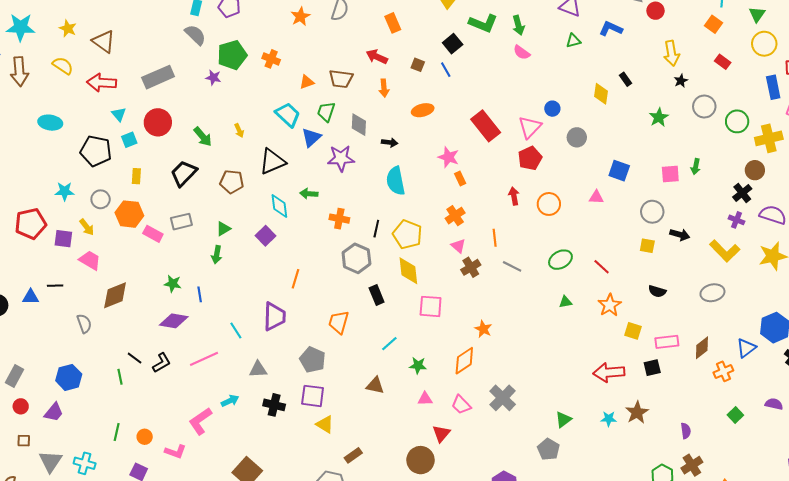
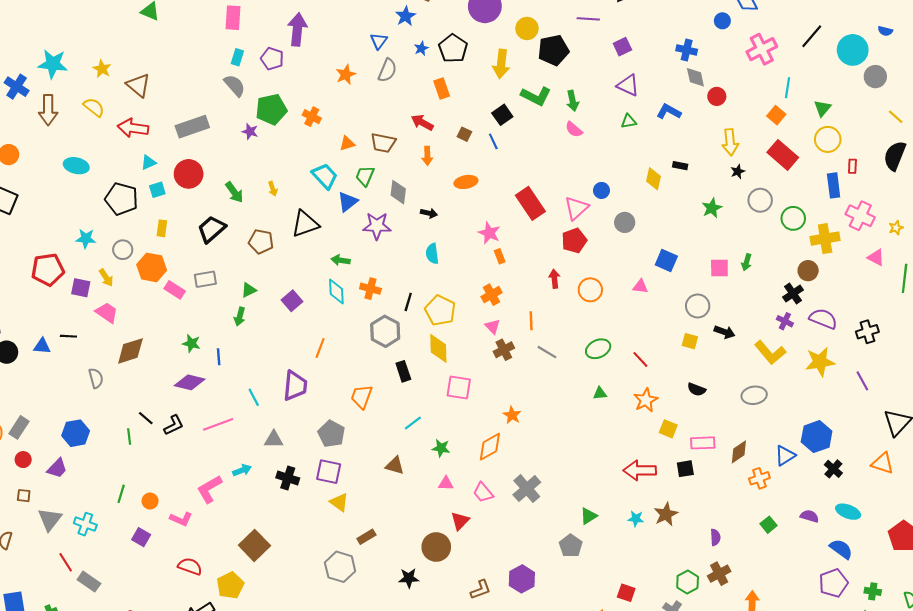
red rectangle: (723, 62) -> (783, 155), size x1.8
black rectangle: (626, 79) -> (680, 166), turned -48
cyan triangle: (119, 114) -> (148, 162), turned 42
cyan semicircle: (396, 181) -> (432, 254), size x0.7
cyan diamond: (279, 206) -> (336, 291), moved

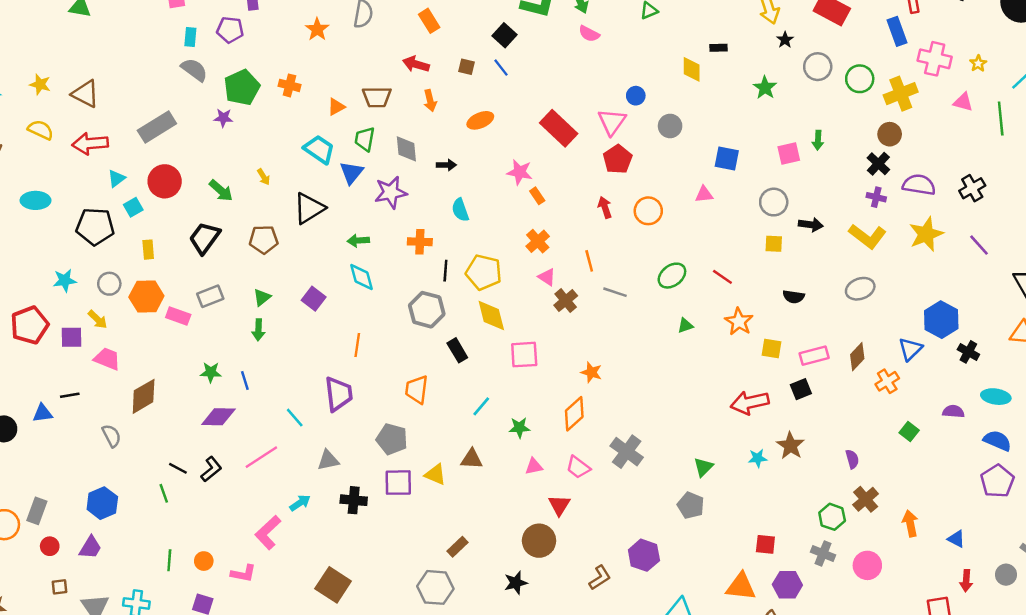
orange cross: (370, 289) -> (420, 242), moved
yellow triangle: (339, 502) -> (435, 474), moved

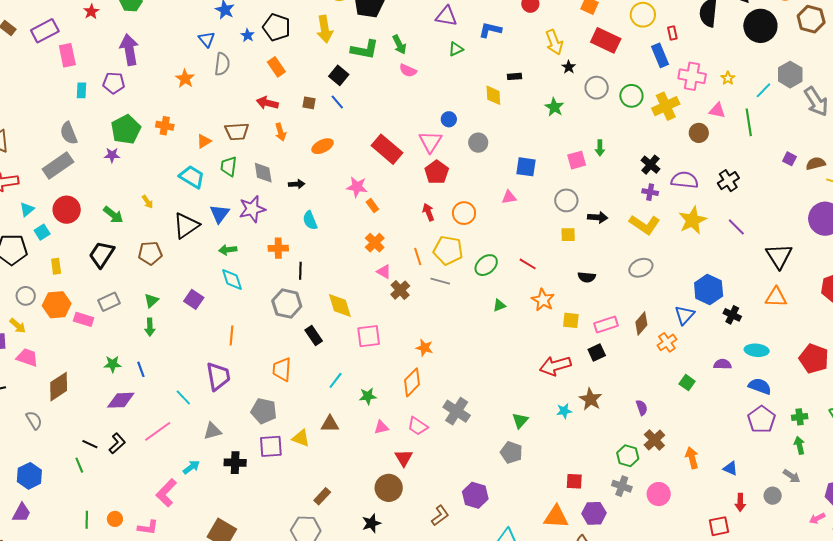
gray semicircle: (194, 70) -> (69, 133), moved, turned -145
brown circle: (890, 134) -> (699, 133), moved
blue triangle: (351, 173) -> (220, 214), moved
yellow pentagon: (484, 272) -> (448, 250), moved

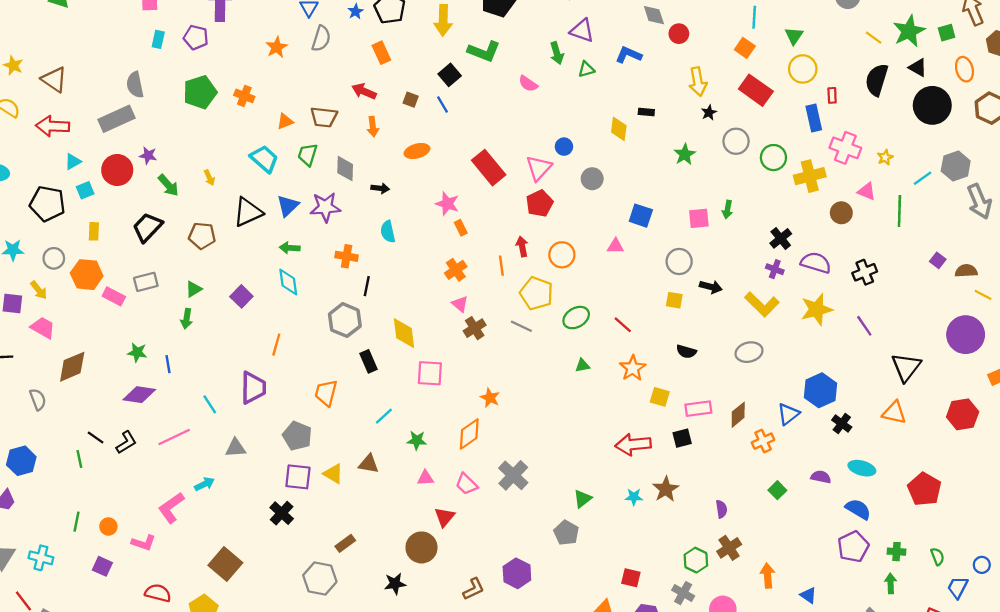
green arrow: (399, 45) -> (557, 53), moved
purple star: (112, 155) -> (148, 155), moved
orange line: (418, 257) -> (501, 266), moved
black cross: (235, 463) -> (282, 513), moved, turned 30

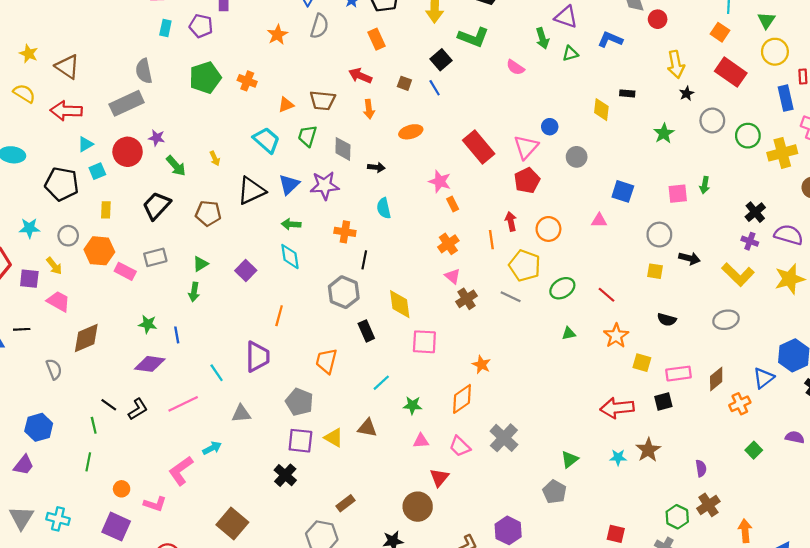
green line: (77, 522) -> (88, 462), moved
purple square: (102, 566) -> (116, 527), size x1.5

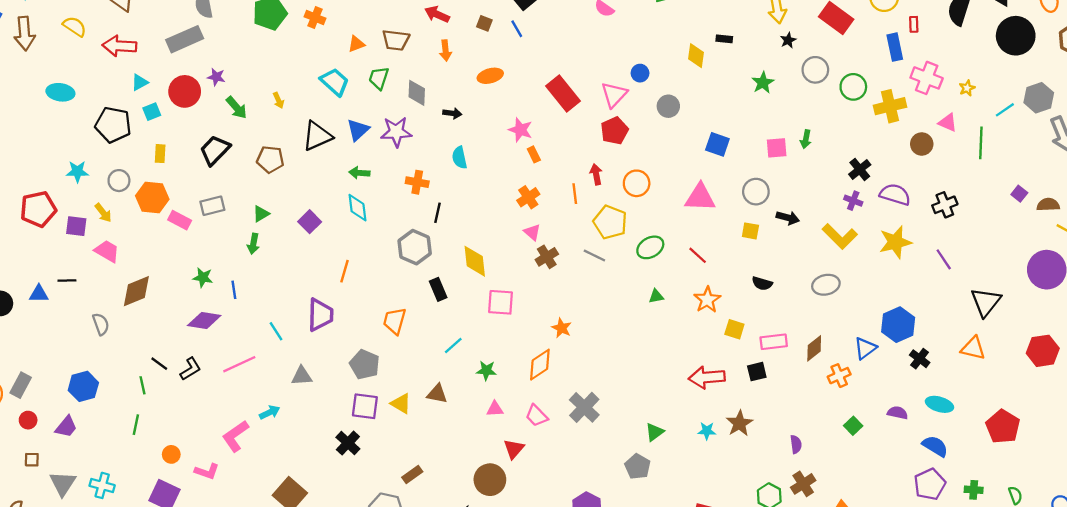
pink triangle: (599, 220) -> (700, 197), moved, size x1.8

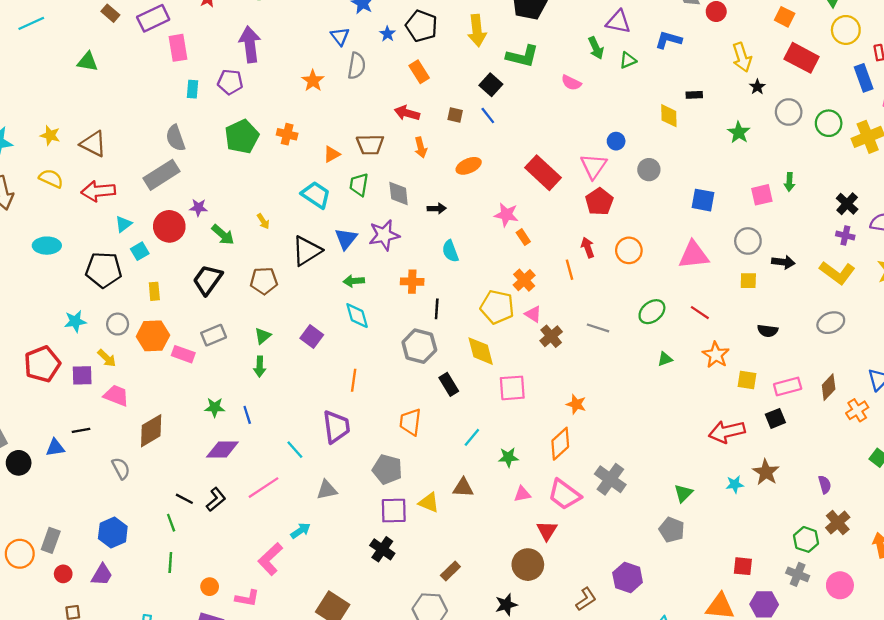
yellow pentagon: (610, 222) -> (497, 307), moved
pink trapezoid: (536, 416) -> (564, 494), size x1.4

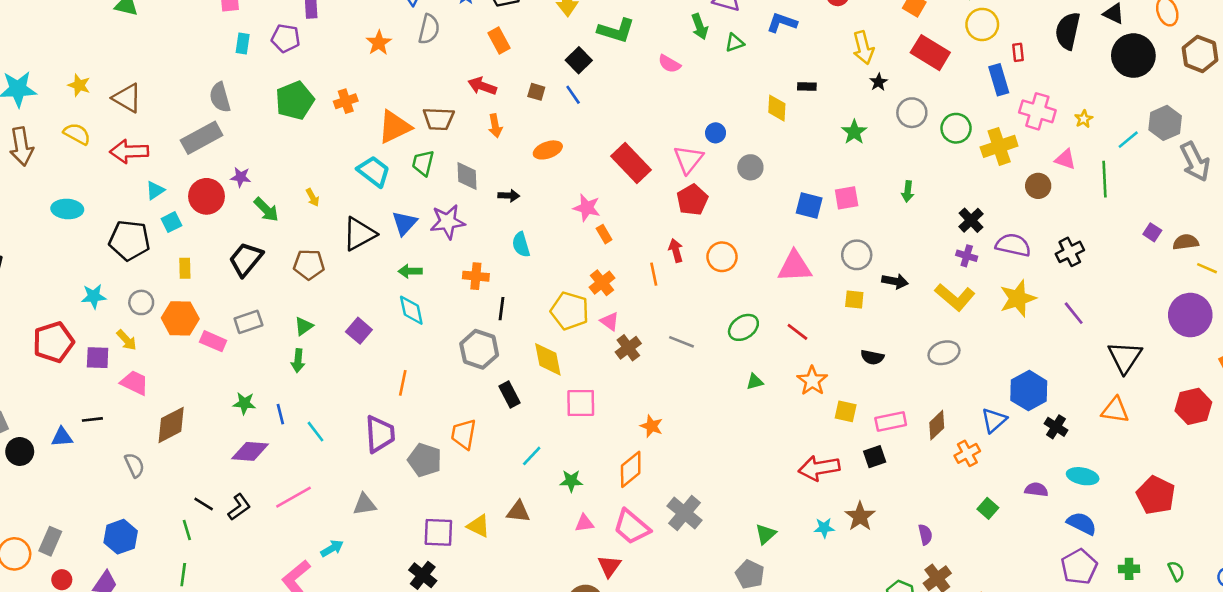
orange cross: (287, 134) -> (346, 101), turned -36
orange triangle: (332, 154) -> (395, 127), size x1.8
pink square: (762, 195) -> (847, 198), moved
cyan line: (295, 450) -> (316, 432), moved
gray pentagon: (387, 469) -> (425, 460), moved

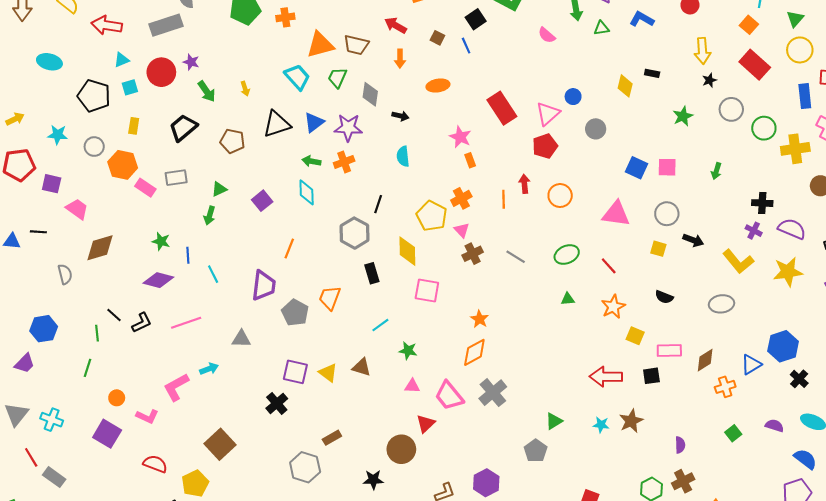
black cross: (971, 220) -> (762, 203), turned 36
orange cross: (476, 276) -> (344, 162), moved, turned -36
yellow arrow: (127, 340) -> (15, 119), moved, turned -84
orange diamond: (631, 469) -> (474, 352), moved

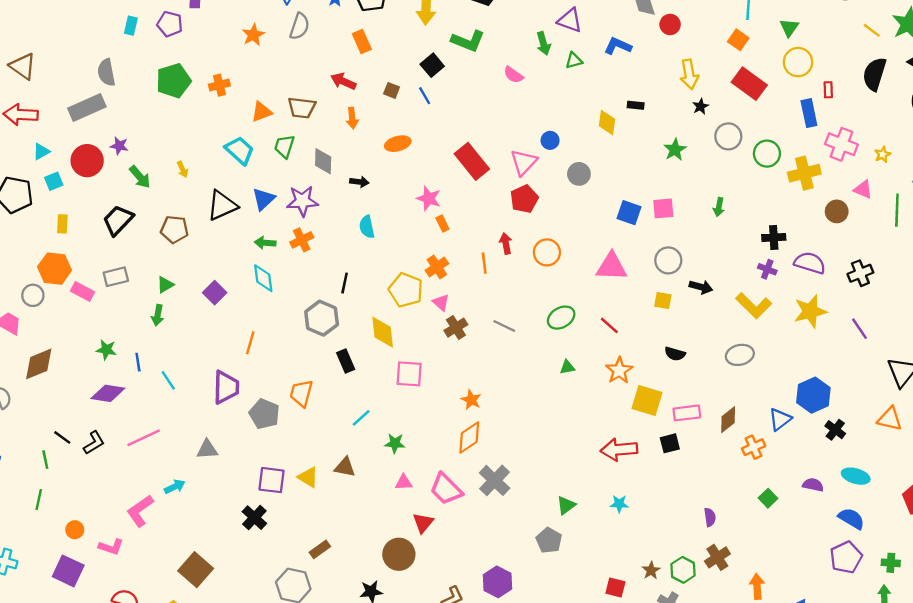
orange triangle: (320, 45) -> (261, 112), size x0.7
gray circle: (94, 147) -> (33, 295), moved
yellow square: (635, 336) -> (647, 400), size x1.5
brown star: (631, 421) -> (651, 570), moved, size x0.7

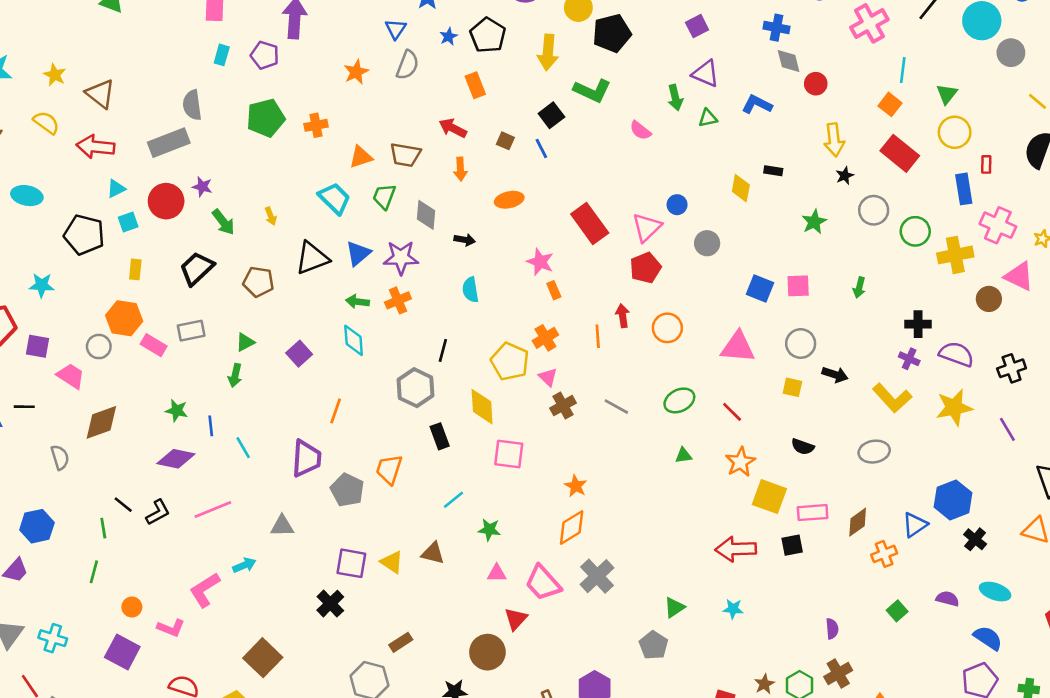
pink triangle: (863, 189) -> (1019, 276), size x1.4

